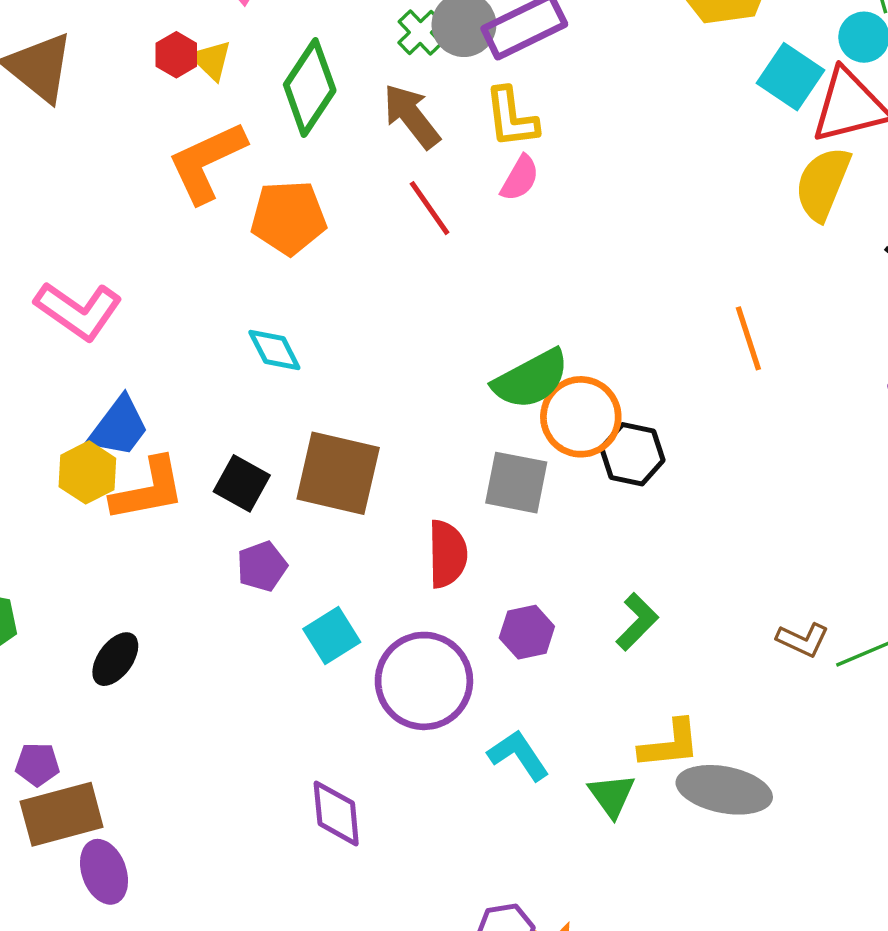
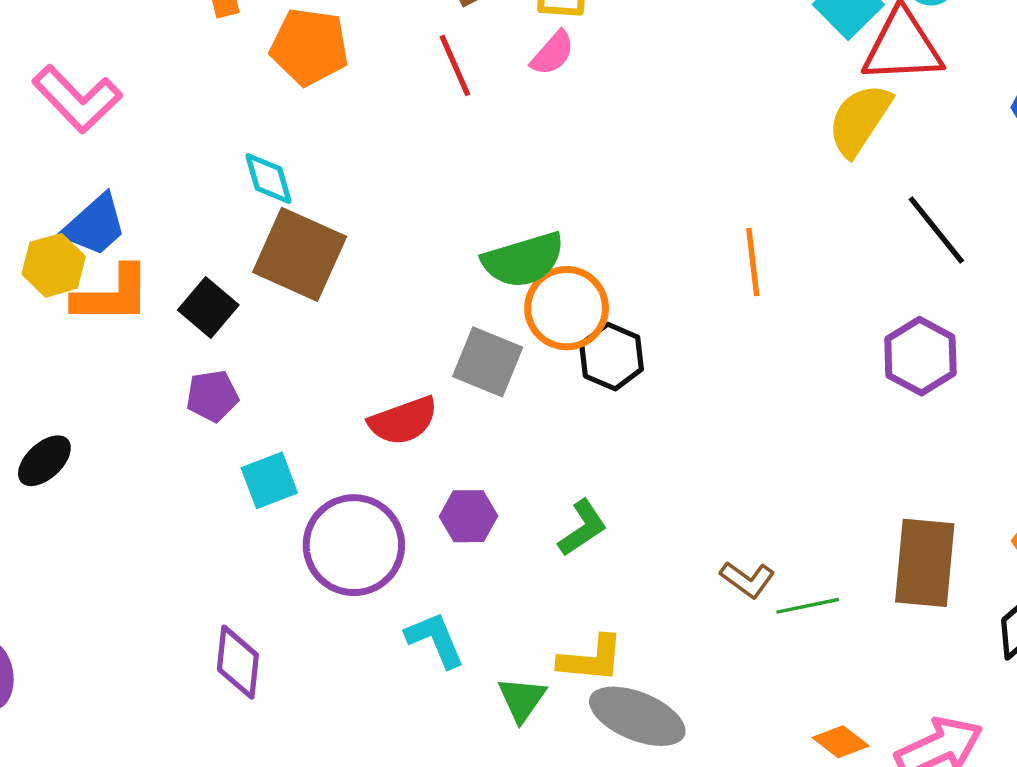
brown square: (338, 473) -> (300, 254), moved
red semicircle: (447, 554) -> (403, 421), turned 60

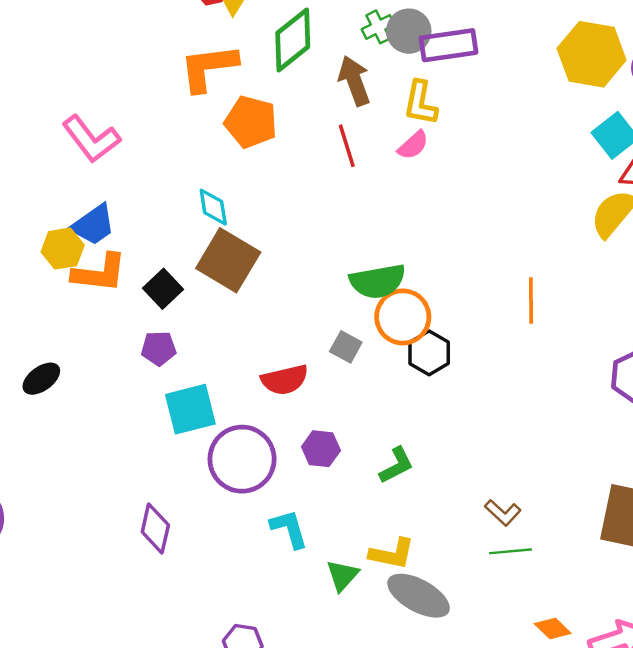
gray square: (488, 362) -> (346, 347), size x0.7
cyan square: (269, 480) -> (190, 409), size x1.4
green line: (808, 606) -> (511, 551), moved

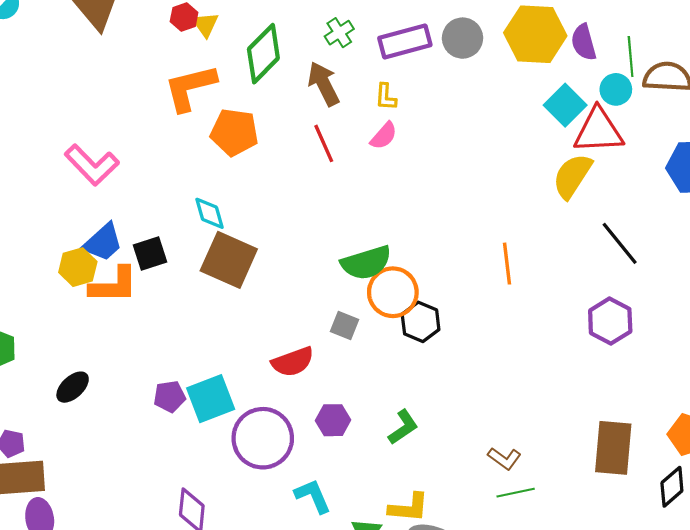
gray circle: (409, 31) -> (463, 38), moved
yellow L-shape: (420, 103) -> (386, 97), size x0.7
black square: (163, 289) -> (150, 254), moved, turned 32
purple pentagon: (159, 348) -> (170, 396), moved

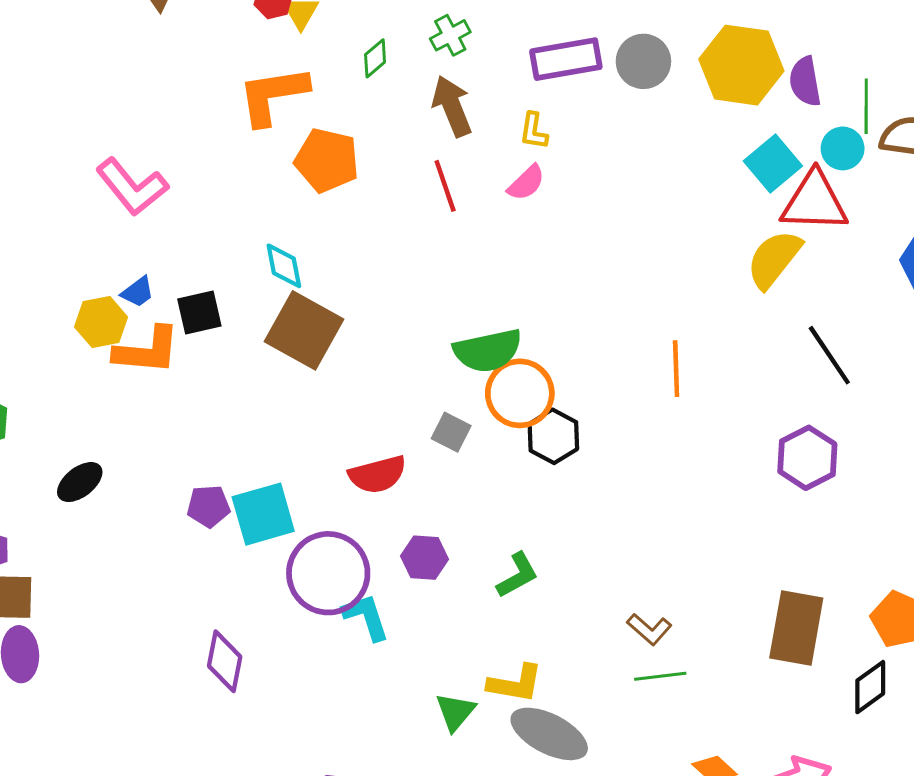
green cross: (339, 33) -> (450, 35), moved
green diamond: (263, 54) -> (375, 58), size x0.5
blue trapezoid: (103, 242) -> (138, 292), size x0.6
cyan L-shape: (313, 496) -> (366, 617), moved

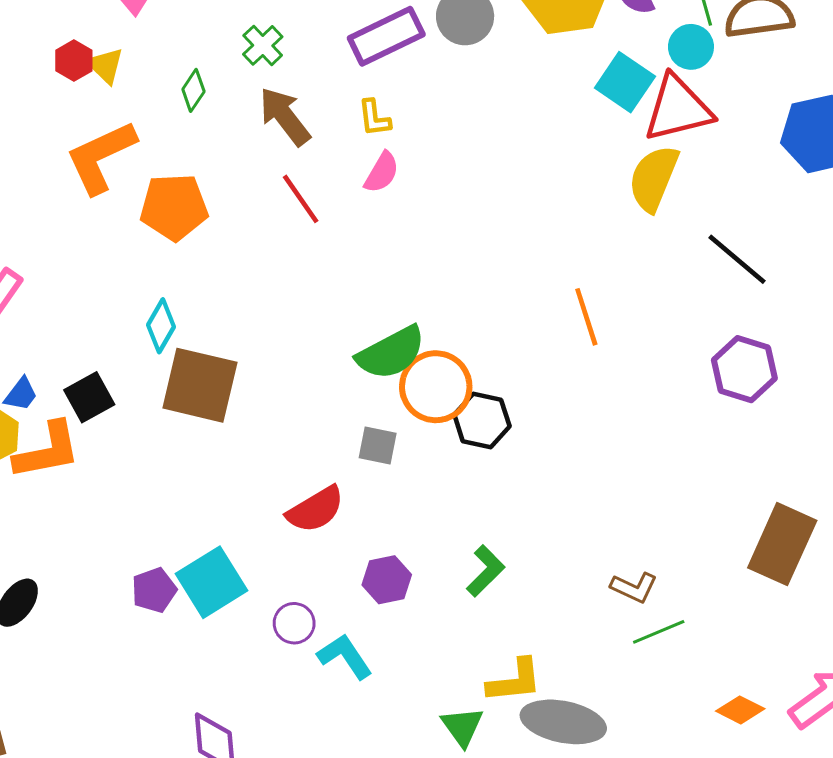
cyan diamond: (284, 266) -> (161, 326), turned 57
purple circle: (328, 573) -> (294, 623), size x0.5
brown rectangle: (796, 628) -> (782, 544), turned 30

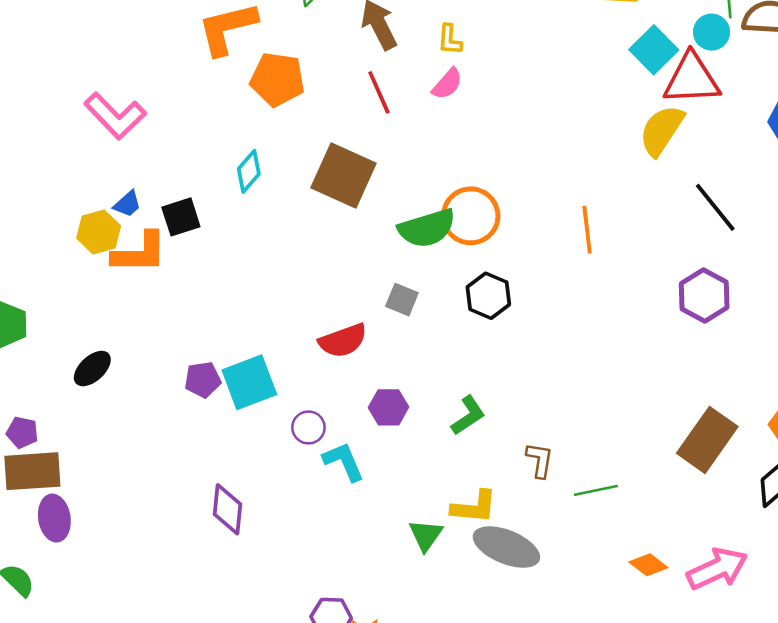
brown square: (200, 385) -> (344, 175), moved
orange circle: (436, 387) -> (471, 216), moved
brown L-shape: (634, 587) -> (540, 460), moved, turned -117

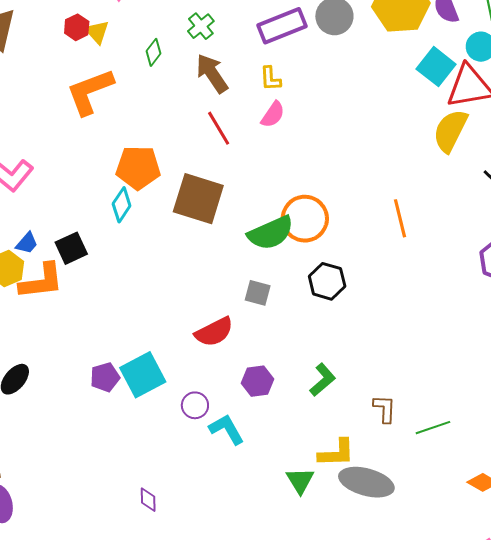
orange pentagon: (277, 79) -> (138, 168), moved
purple diamond: (227, 509) -> (148, 500), moved, size x0.6

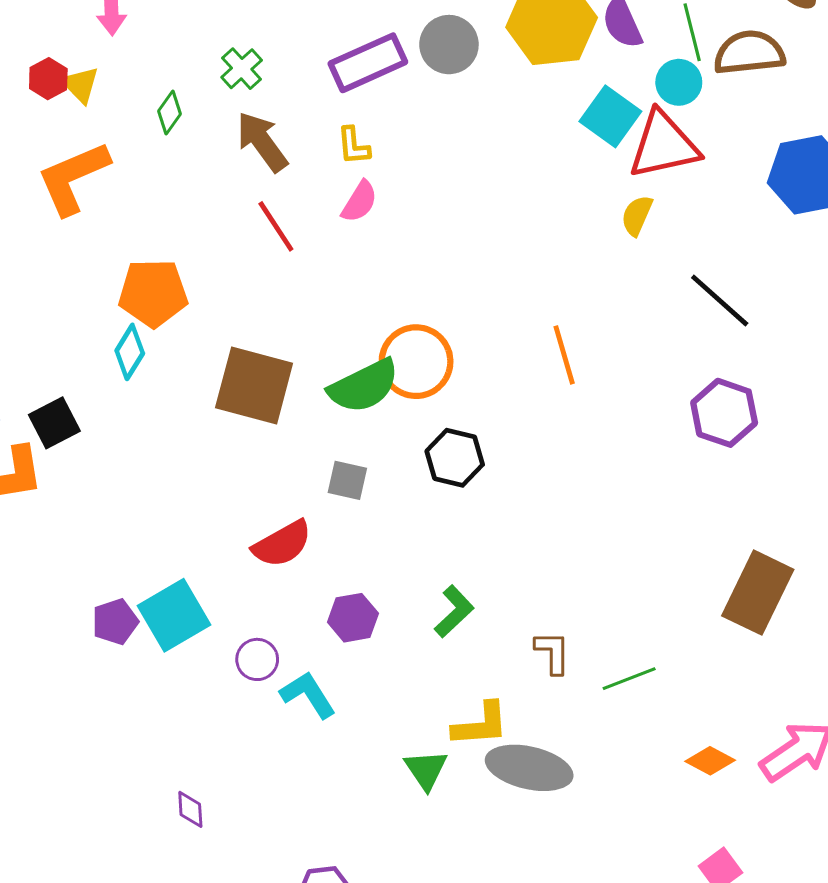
yellow semicircle: (450, 131) -> (637, 215), size x0.6
brown square: (198, 199) -> (254, 386), moved

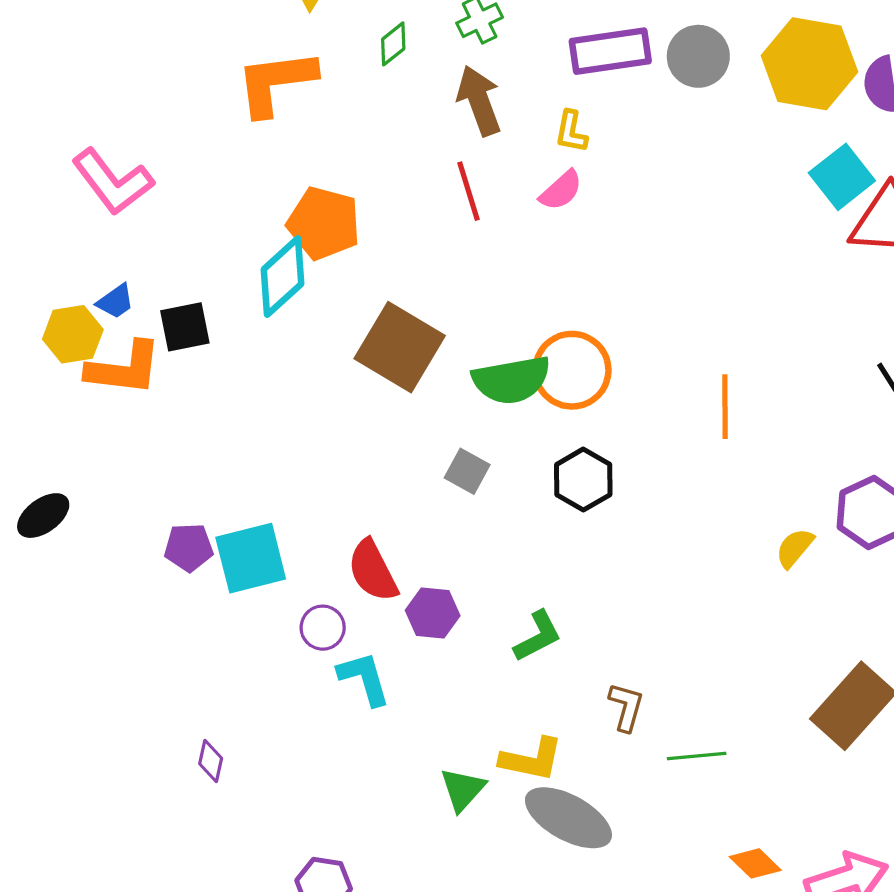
yellow semicircle: (637, 215) -> (795, 548), moved
cyan diamond: (130, 352) -> (283, 277), size x1.4
red semicircle: (282, 544) -> (373, 571), moved, turned 76

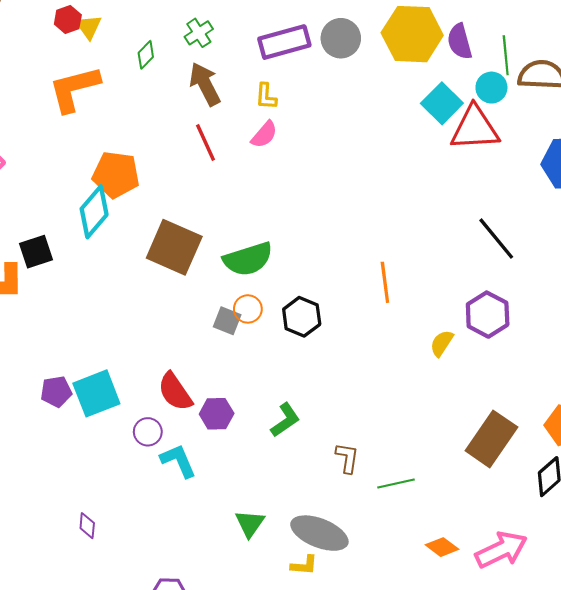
orange circle: (572, 370) -> (248, 309), moved, size x0.6
orange line: (725, 407) -> (385, 282), moved
yellow L-shape: (532, 759) -> (304, 565), moved, size x0.7

